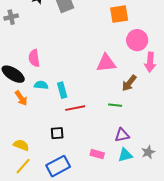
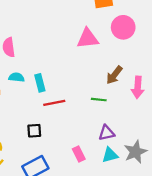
pink arrow: (150, 62) -> (138, 87), moved
pink triangle: (106, 63) -> (88, 38), moved
gray star: (148, 152) -> (135, 152), size x1.5
pink rectangle: (97, 154) -> (79, 154), turned 48

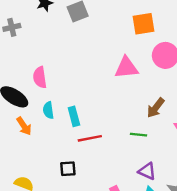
cyan semicircle: (16, 77) -> (48, 110), turned -104
purple triangle: (107, 133) -> (147, 171), turned 36

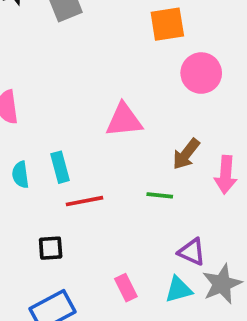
pink triangle: (126, 68) -> (124, 120), moved
cyan semicircle: (48, 110) -> (20, 175), moved
purple triangle: (147, 171) -> (192, 252), moved

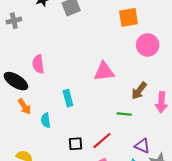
cyan semicircle: (20, 175) -> (46, 120), moved
red line: (84, 201) -> (102, 141), moved, turned -30
black square: (51, 248) -> (75, 144), moved

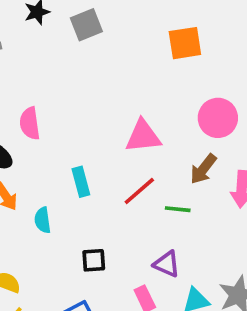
pink circle: (148, 45) -> (218, 118), moved
red line: (102, 141) -> (139, 191), moved
purple triangle: (142, 146) -> (167, 264), moved

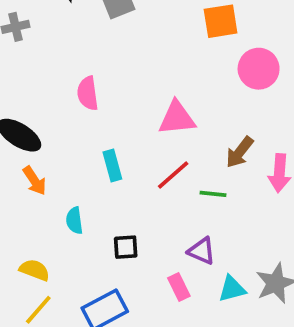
pink circle: (218, 118) -> (259, 69), moved
pink semicircle: (30, 123) -> (88, 93), moved
cyan semicircle: (43, 220) -> (74, 221), moved

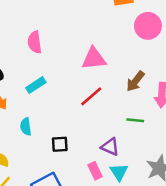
cyan rectangle: (112, 165) -> (36, 85), moved, turned 72
green line: (213, 194) -> (135, 120), moved
cyan triangle: (232, 289) -> (119, 172), moved, turned -48

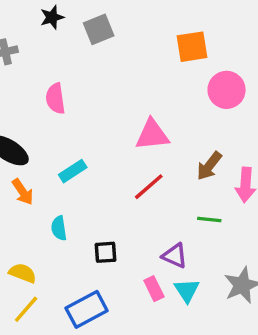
pink semicircle: (35, 42) -> (55, 99), moved

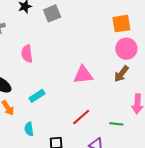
orange square: (192, 47) -> (121, 24), moved
brown arrow: (209, 166) -> (121, 74), moved
red line: (149, 187) -> (81, 117), moved

